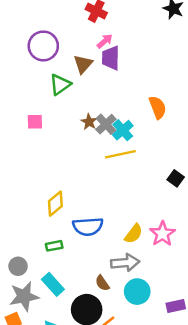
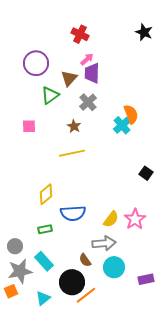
gray cross: (106, 124) -> (88, 102), moved
cyan cross: (123, 130) -> (122, 125), moved
yellow line: (120, 154) -> (72, 153), moved

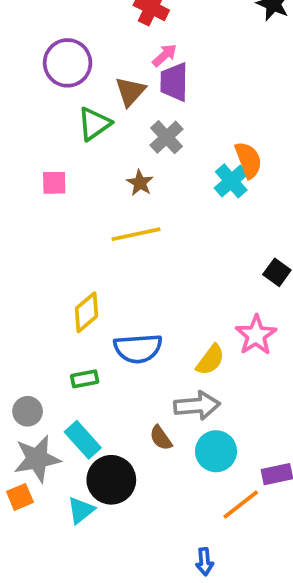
pink star: (135, 219) -> (256, 335), moved
black circle: (72, 282) -> (111, 480), moved
orange line: (86, 295) -> (241, 505), moved

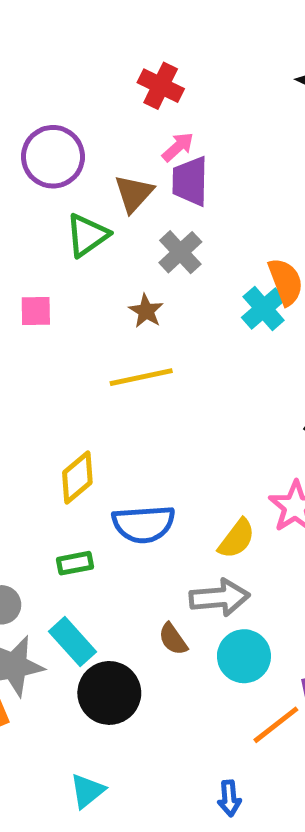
cyan triangle: (81, 510) -> (87, 791), moved

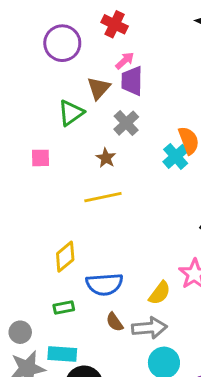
purple circle: (53, 157) -> (62, 43), moved
brown semicircle: (173, 639) -> (115, 322), moved
cyan rectangle: (73, 642) -> (62, 354), turned -44

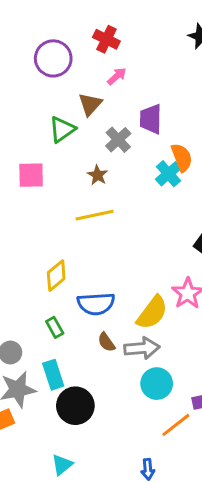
purple trapezoid: (132, 81) -> (151, 119), moved
pink square: (41, 158) -> (31, 175), size x1.4
yellow semicircle: (160, 293) -> (152, 313), size x1.4
green rectangle: (64, 307) -> (55, 327), turned 72
cyan rectangle: (62, 354) -> (53, 375), turned 68

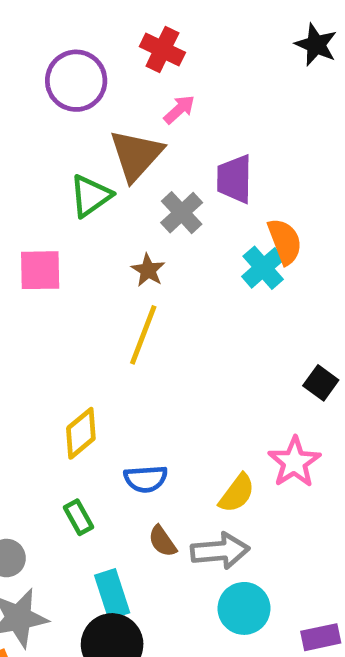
brown triangle: (90, 104) -> (136, 155), size x1.4
yellow line: (95, 215) -> (143, 335), turned -57
blue semicircle: (96, 304) -> (146, 479), size x0.7
yellow semicircle: (152, 313) -> (237, 493), size x0.7
cyan rectangle: (53, 375) -> (112, 594), moved

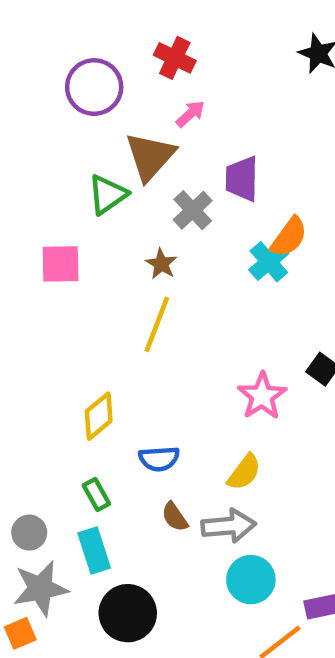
orange semicircle: (285, 241) -> (289, 237), turned 57
pink star: (294, 462) -> (262, 396), moved
cyan rectangle: (112, 594) -> (94, 550), moved

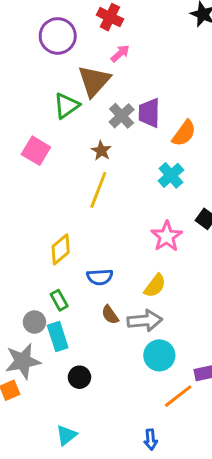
purple trapezoid: (242, 179) -> (149, 113), moved
cyan cross: (269, 262) -> (171, 175), moved
pink square: (61, 264) -> (36, 151), turned 32
gray circle: (29, 533) -> (34, 322), moved
black circle: (128, 613) -> (79, 377), size x0.6

